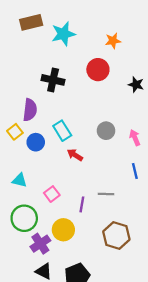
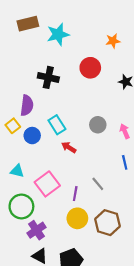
orange star: (113, 41) -> (113, 41), moved
pink square: (52, 194) -> (47, 184), size x1.6
gray line: (106, 194) -> (98, 184), turned 48
yellow circle: (63, 230) -> (77, 218), moved

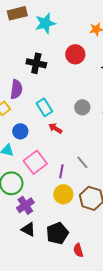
blue circle: (32, 136) -> (20, 131), moved

